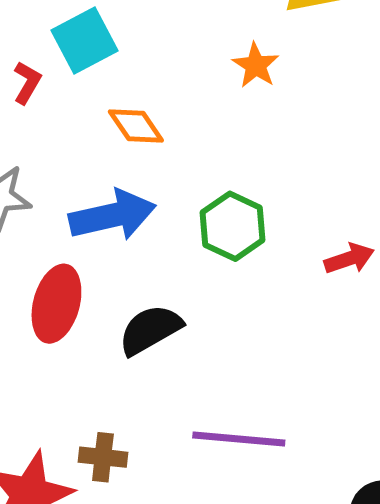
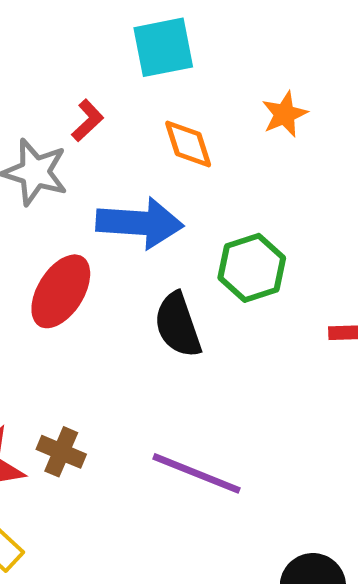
orange star: (256, 65) -> (285, 114), moved
red L-shape: (27, 83) -> (88, 120), moved
black semicircle: (150, 330) -> (178, 325), moved, turned -96

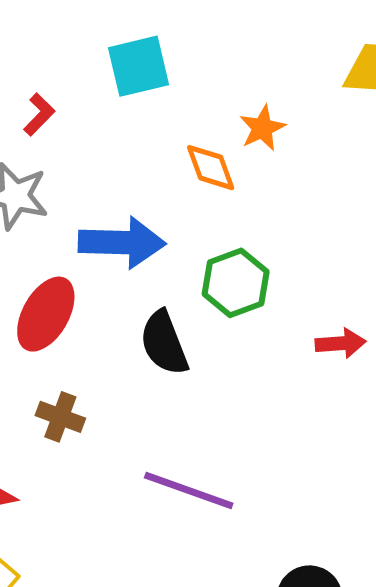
red L-shape: (88, 120) -> (39, 114), moved
orange diamond: (188, 144) -> (211, 168), moved
brown cross: (61, 452) -> (60, 417), moved

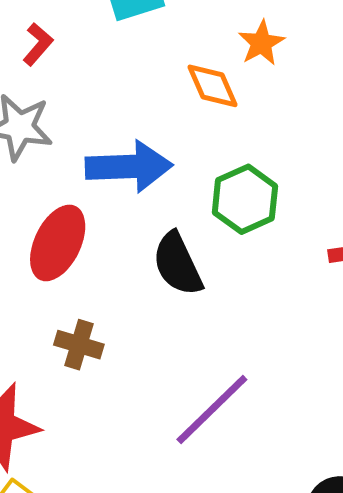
purple line: (189, 491) -> (212, 410), turned -60

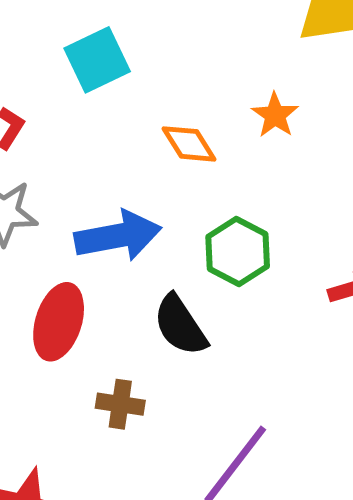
orange star: (261, 43) -> (275, 115), moved
brown cross: (79, 345) -> (120, 404), moved

